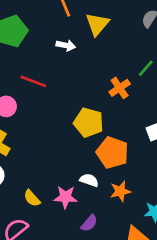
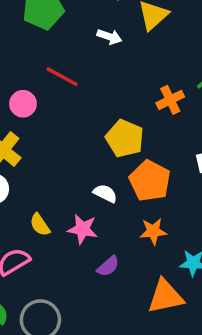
white semicircle: (89, 180) -> (105, 193), moved

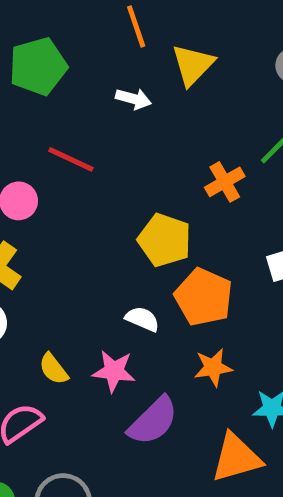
purple semicircle: (108, 266) -> (153, 421), size x1.6

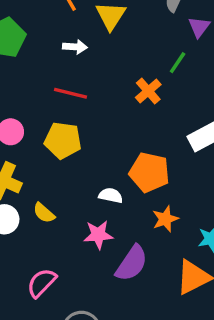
red line: (71, 159) -> (71, 93), moved
yellow pentagon: (165, 240) -> (63, 140), moved
yellow semicircle: (54, 369) -> (44, 213), moved

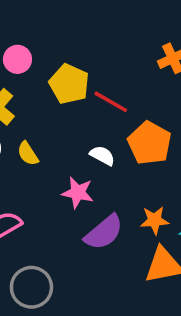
red line: (71, 93) -> (111, 102), moved
orange star: (165, 219) -> (155, 220), moved

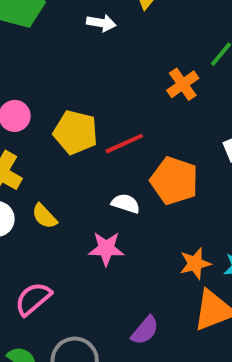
red line: (111, 102) -> (124, 144), turned -44
purple semicircle: (104, 232) -> (145, 330), moved, size x0.7

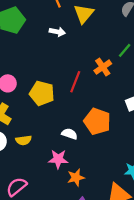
red line: (124, 144) -> (75, 82), moved, turned -45
yellow semicircle: (44, 216) -> (24, 140), turned -56
orange star: (195, 263) -> (76, 178), moved

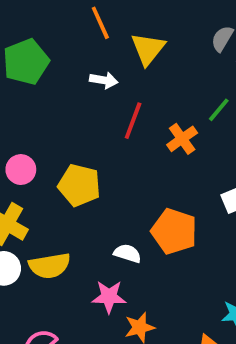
red line: (75, 82) -> (133, 121), moved
yellow semicircle: (24, 140) -> (50, 266), size x1.5

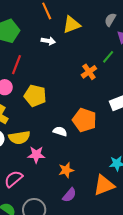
yellow triangle: (148, 49) -> (71, 25), turned 30
red line: (133, 121) -> (16, 65), moved
pink star: (109, 297) -> (36, 155), moved

